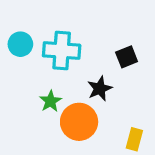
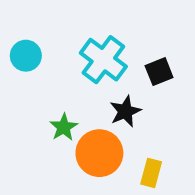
cyan cross: (62, 51) -> (103, 60), moved, turned 33
yellow rectangle: (134, 139) -> (151, 173), moved

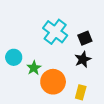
cyan circle: (26, 56) -> (14, 57), moved
black star: (125, 111) -> (83, 59), moved

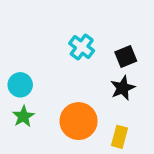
cyan cross: (55, 32) -> (82, 47), size x0.7
green star: (34, 68) -> (23, 116), moved

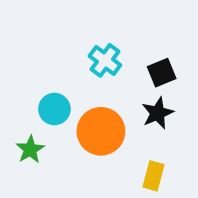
cyan circle: (20, 85) -> (54, 109), moved
orange circle: (79, 121) -> (101, 131), moved

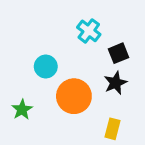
cyan cross: (105, 60) -> (89, 31), moved
cyan circle: (54, 109) -> (46, 67), moved

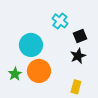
cyan circle: (46, 67) -> (31, 45), size x1.5
orange circle: (74, 96) -> (39, 71), moved

